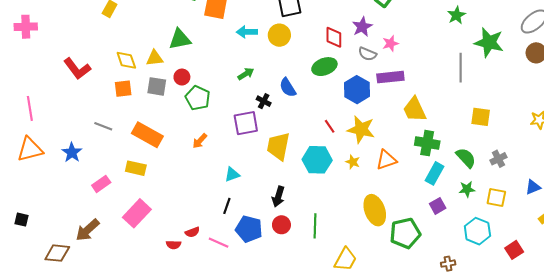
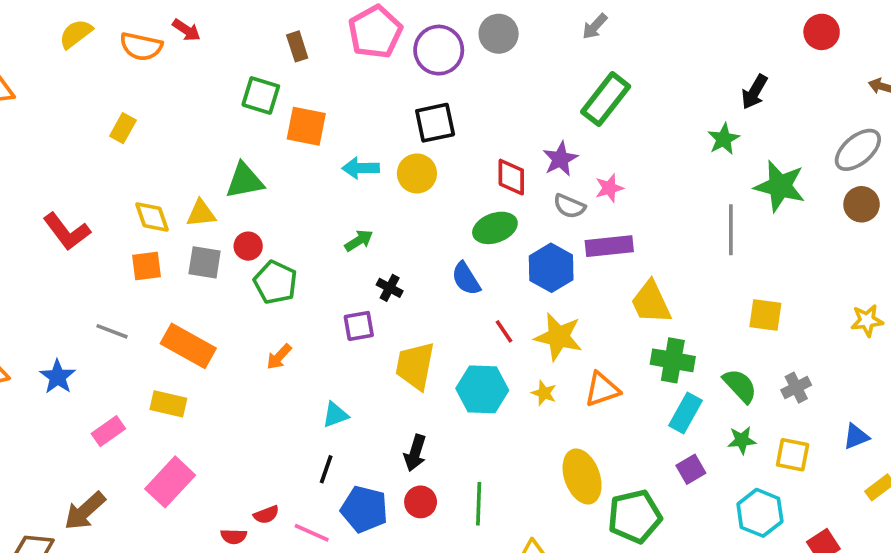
blue semicircle: (288, 87) -> (466, 279), moved
purple square: (246, 123) -> (359, 326), size x0.7

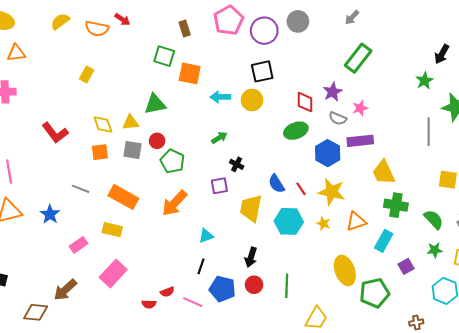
blue semicircle: (466, 279) -> (276, 184), moved
orange arrow: (279, 357) -> (174, 203), size x1.8
cyan rectangle: (685, 413) -> (384, 241), moved

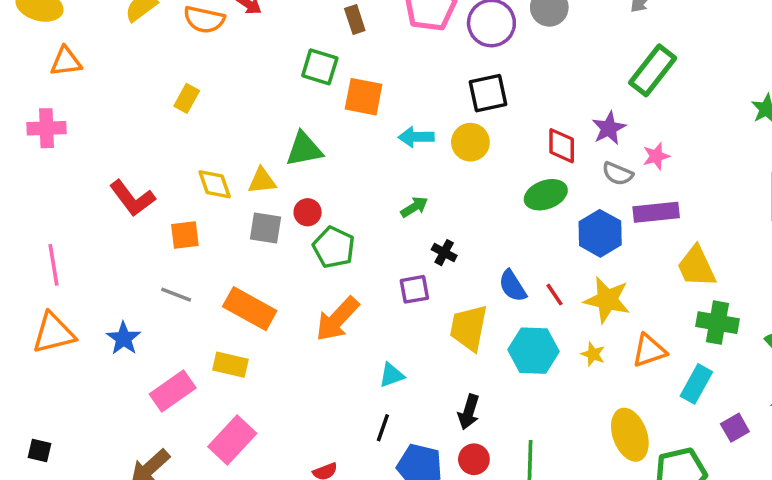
orange square: (100, 152) -> (185, 235), moved
pink rectangle: (78, 245) -> (173, 391), size x1.4

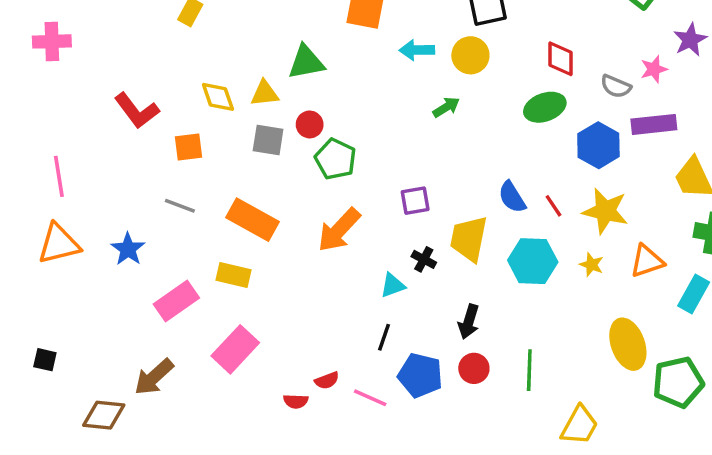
purple star: (609, 128) -> (690, 40), moved
green arrow: (414, 207) -> (446, 107), moved
black cross: (444, 253) -> (424, 259), moved

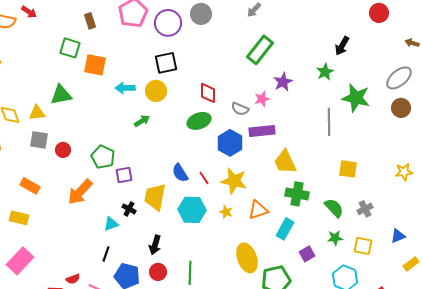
red circle: (310, 124) -> (63, 150), moved
green pentagon: (336, 159) -> (103, 157), moved
orange rectangle: (253, 220) -> (30, 186), size x0.7

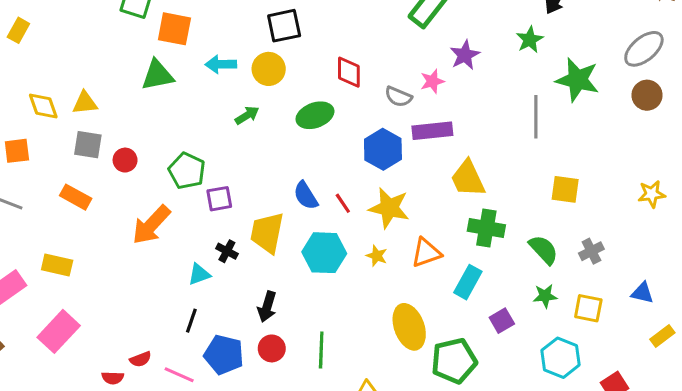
green triangle: (61, 95) -> (157, 75), moved
green ellipse: (199, 121) -> (315, 115), moved
orange rectangle: (30, 186) -> (76, 197), moved
blue triangle: (398, 236) -> (642, 293), turned 35

